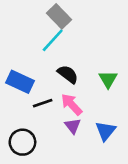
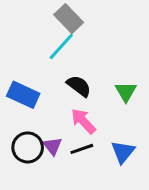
black line: (43, 103) -> (82, 149), moved
purple triangle: (73, 126) -> (53, 146), moved
black circle: (22, 142) -> (28, 147), moved

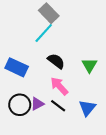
purple triangle: (53, 146) -> (37, 104), turned 40
black line: (82, 149) -> (58, 106), turned 56

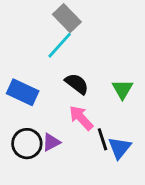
black line: (58, 106) -> (102, 139), moved, turned 35

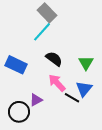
black line: (102, 139) -> (72, 98), turned -42
black circle: (27, 144) -> (19, 112), moved
blue triangle: (120, 148) -> (84, 89), moved

